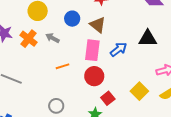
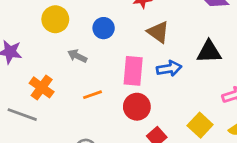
brown triangle: (98, 25) -> (158, 32), moved
orange cross: (28, 39) -> (42, 87), moved
blue arrow: (118, 49) -> (169, 69), turned 30

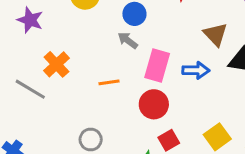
brown triangle: (158, 32) -> (215, 34), moved
gray arrow: (77, 56) -> (128, 40), moved

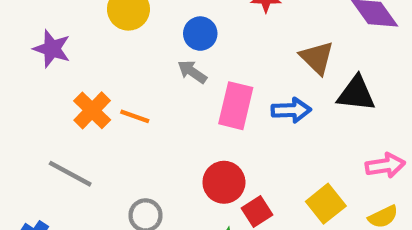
orange line: (109, 82) -> (135, 116), moved, turned 30
gray line: (30, 89) -> (70, 174), moved
red circle: (154, 104) -> (224, 182), moved

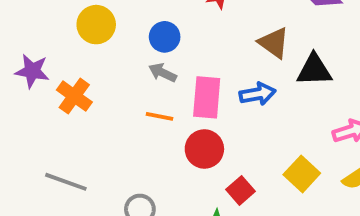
orange cross: (92, 110) -> (74, 96), moved
orange line: (135, 116) -> (159, 116), moved
red circle: (224, 182) -> (204, 149), moved

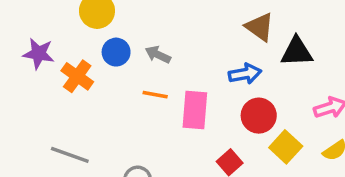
blue circle: (165, 37) -> (116, 52), moved
pink rectangle: (207, 97) -> (195, 110), moved
red circle: (204, 149) -> (259, 116), moved

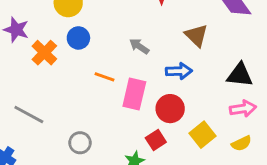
black triangle: (297, 52) -> (240, 75), moved
gray arrow: (158, 55) -> (139, 46), moved
red circle: (259, 116) -> (170, 109), moved

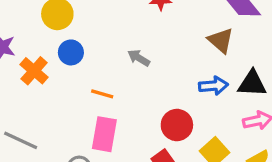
brown triangle: (196, 35) -> (221, 40), moved
blue arrow: (179, 71) -> (213, 86), moved
pink rectangle: (134, 94) -> (104, 134), moved

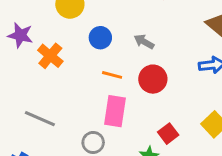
blue circle: (71, 52) -> (100, 38), moved
red circle: (177, 125) -> (153, 79), moved

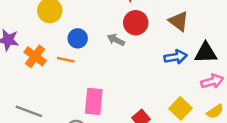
orange line: (112, 75) -> (66, 60), moved
red circle: (153, 79) -> (136, 23), moved

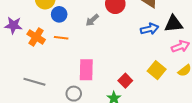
blue circle: (78, 38) -> (59, 14), moved
gray arrow: (116, 40) -> (92, 20), moved, turned -64

